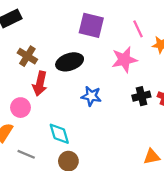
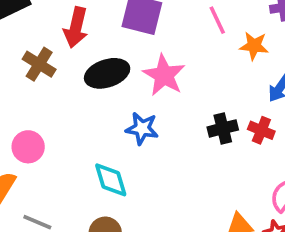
pink star: (124, 60) -> (164, 75), moved, turned -30
red arrow: (40, 84) -> (76, 27), moved
cyan diamond: (59, 134) -> (111, 180), moved

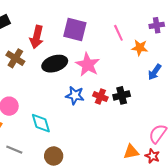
red cross: (261, 130) -> (100, 97), moved
cyan diamond: (111, 180) -> (41, 123), moved

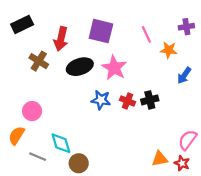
cyan diamond: (41, 123) -> (61, 143), moved

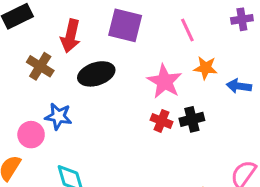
orange star: (169, 50) -> (206, 68), moved
pink star: (114, 68) -> (165, 81), moved
blue arrow: (184, 76) -> (239, 86), turned 63
blue star: (101, 100) -> (58, 116), moved

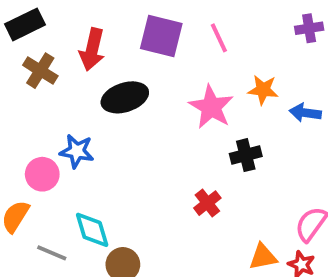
pink line: (187, 30) -> (219, 38), moved
brown cross: (40, 66) -> (40, 71), moved
red cross: (162, 121) -> (207, 203), moved, turned 30

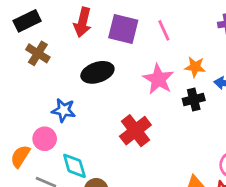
red arrow: (92, 49) -> (83, 22), moved
black cross: (246, 155) -> (194, 99), moved
pink circle: (42, 174) -> (45, 139), moved
red cross: (207, 203) -> (135, 131), moved, size x1.6

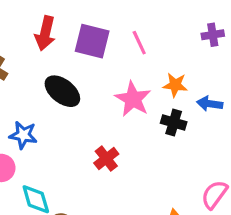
black ellipse: (97, 72) -> (62, 91), turned 56
black cross: (194, 99) -> (174, 123), turned 30
red cross: (135, 131) -> (106, 159), size x0.7

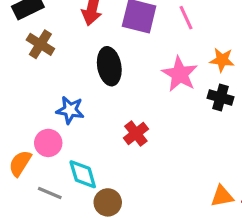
black ellipse: (62, 91) -> (109, 66), turned 42
red cross: (106, 159) -> (136, 134), moved

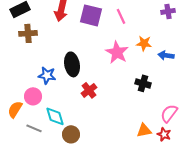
brown cross: (40, 44) -> (28, 33), turned -36
black ellipse: (109, 66) -> (72, 64), moved
black cross: (220, 98) -> (143, 83), moved

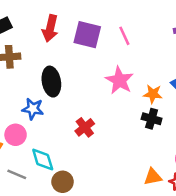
orange star: (144, 43) -> (153, 94), moved
black ellipse: (72, 64) -> (51, 82), moved

